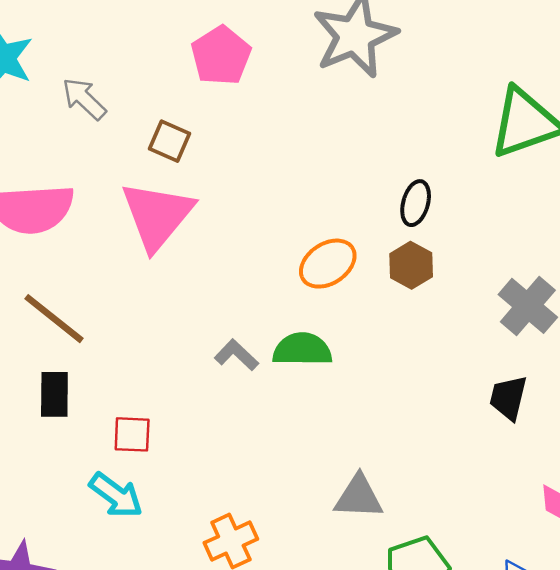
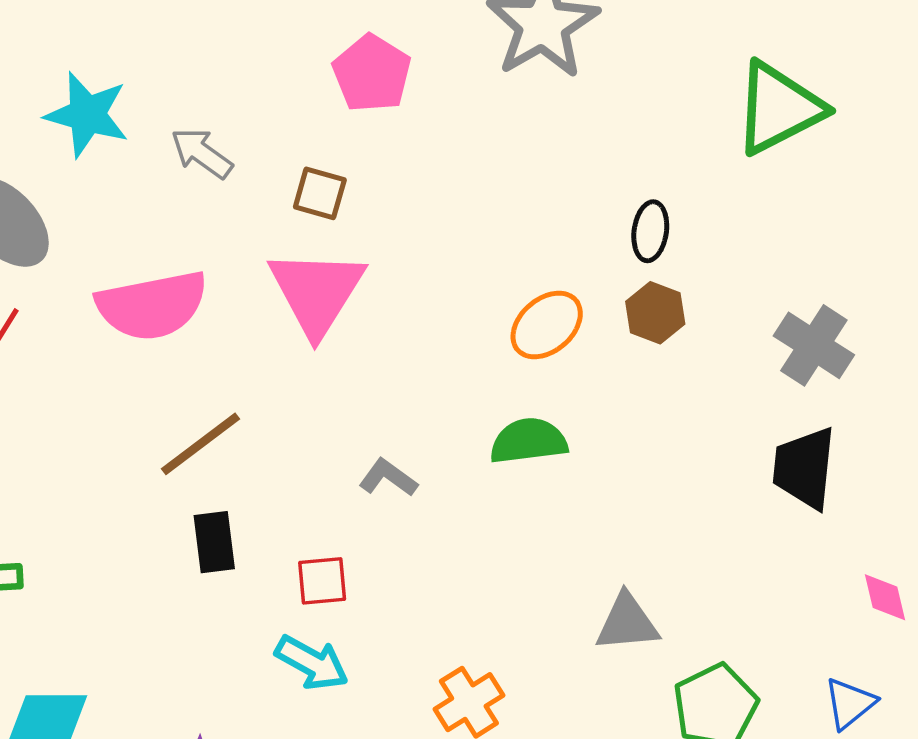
brown line: (54, 319) -> (200, 444), turned -68
gray L-shape: (236, 355) -> (388, 478), moved
black trapezoid: (508, 398) -> (804, 468), size x1.4

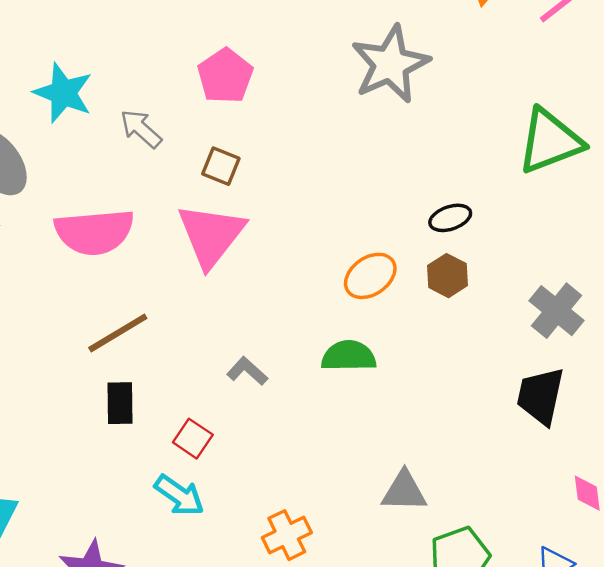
pink pentagon: (372, 73) -> (225, 76), moved
black ellipse: (650, 231) -> (450, 218), turned 57
red square: (322, 581) -> (193, 439), turned 33

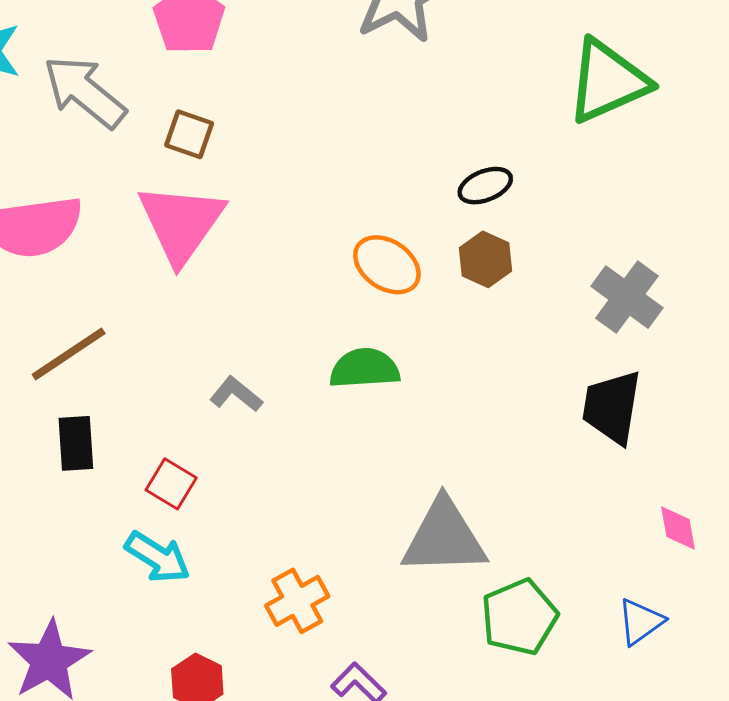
gray arrow: (141, 129) -> (85, 92), size x1.5
orange ellipse: (370, 276) -> (387, 265), turned 72
gray triangle: (404, 491) -> (444, 537), size x1.5

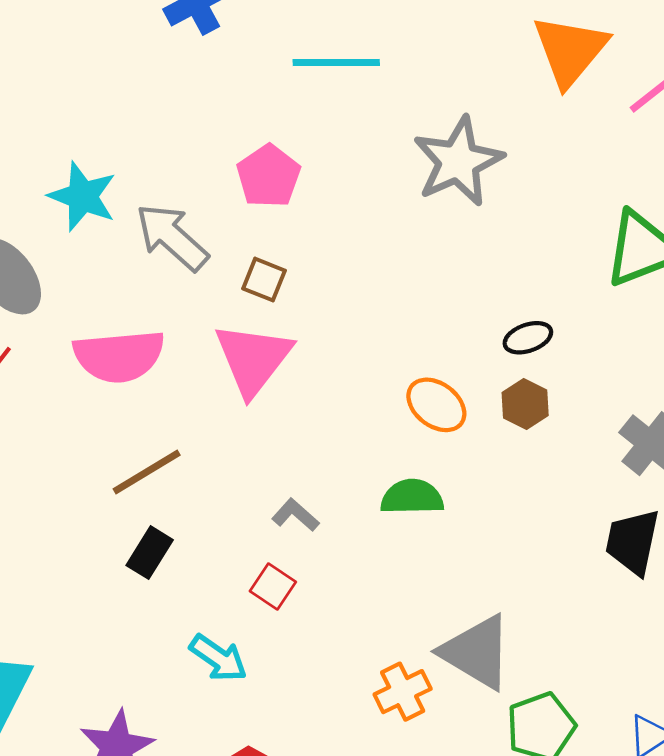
black rectangle: (76, 443) -> (150, 553), turned 33
red square: (171, 484) -> (273, 587), moved
gray triangle: (444, 537) -> (477, 652), turned 30
orange cross: (297, 601) -> (403, 692), moved

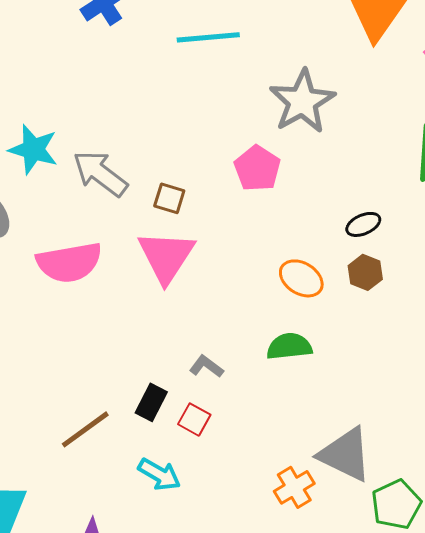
pink pentagon: (269, 176) -> (257, 168), moved
brown line: (147, 472) -> (85, 429), moved
black rectangle: (150, 553) -> (151, 402), moved

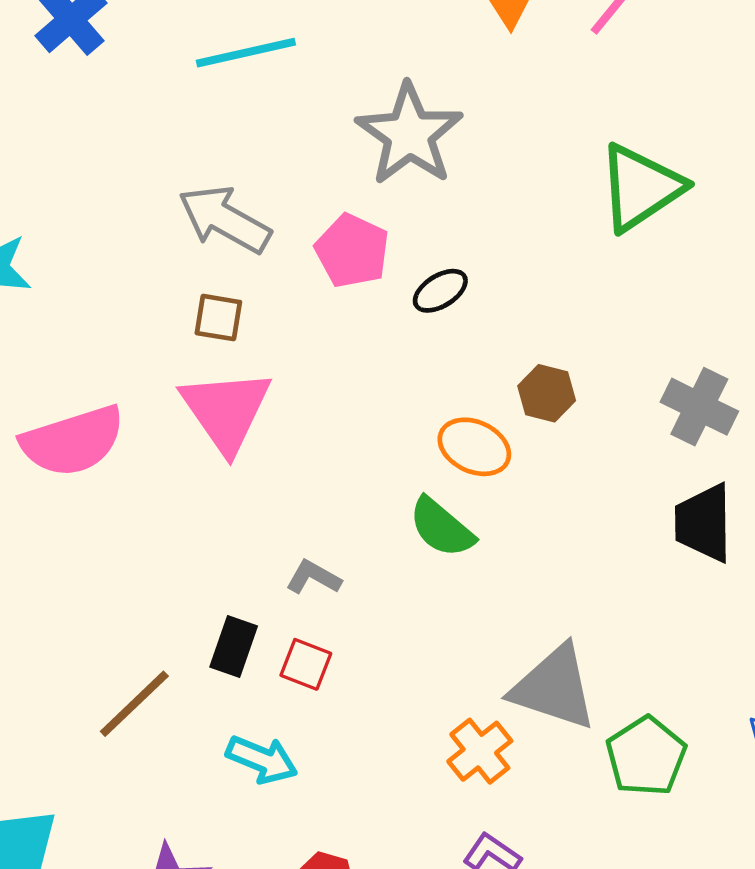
gray arrow: (100, 173) -> (225, 219), moved
black ellipse: (363, 224) -> (440, 291), moved
orange ellipse: (301, 278) -> (474, 447), moved
green semicircle: (289, 346) -> (441, 528), turned -126

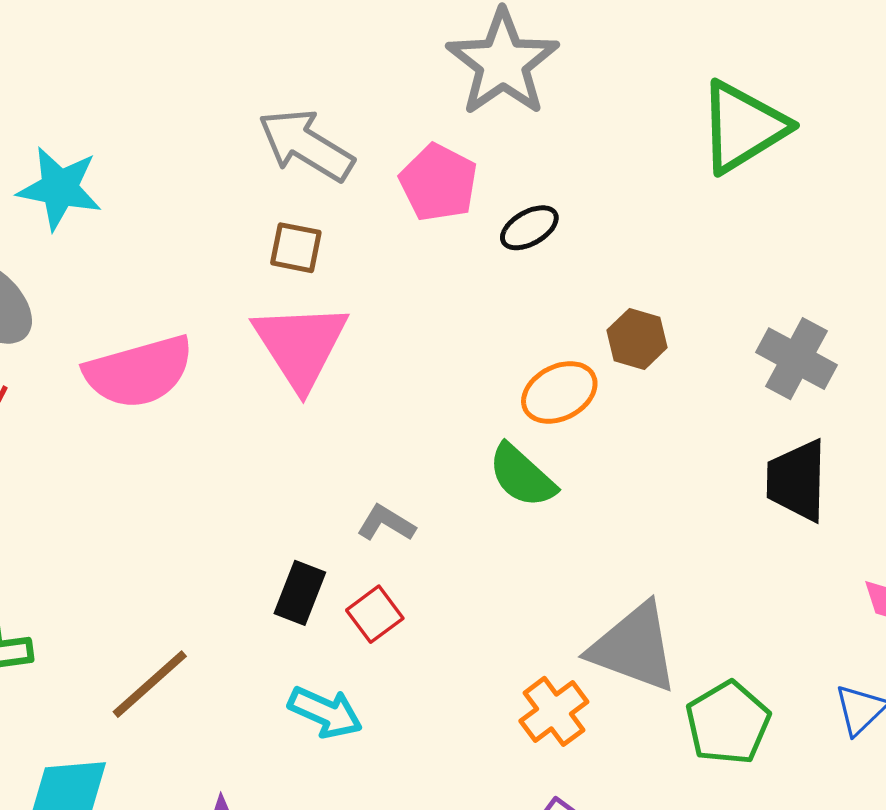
orange ellipse: (474, 447) -> (559, 392), turned -54
red square: (306, 664) -> (375, 614), turned 30
brown line: (134, 704) -> (150, 684), moved

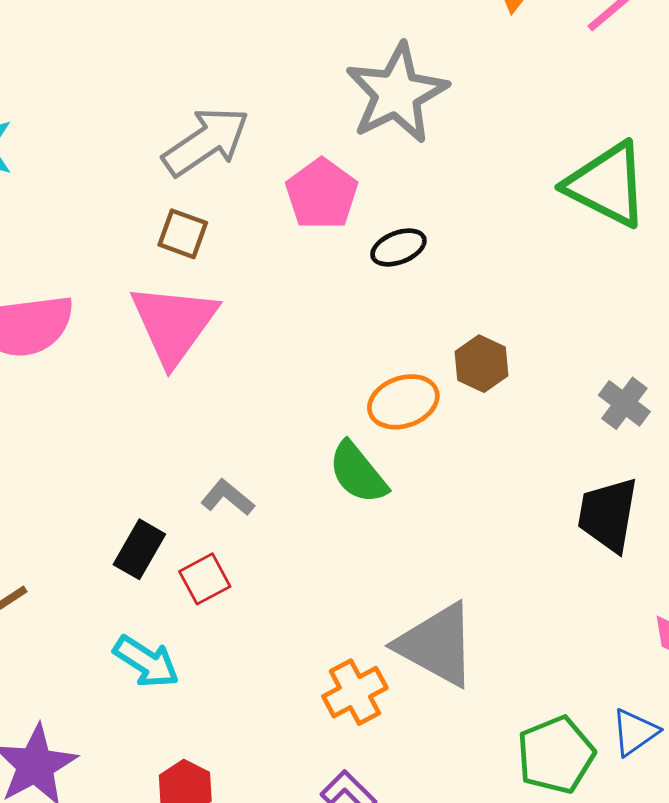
green triangle: (743, 127) -> (607, 185), turned 50
gray arrow: (306, 145) -> (206, 142), turned 106
gray cross: (796, 359) -> (624, 403), size x0.7
green pentagon: (728, 723) -> (556, 755), moved

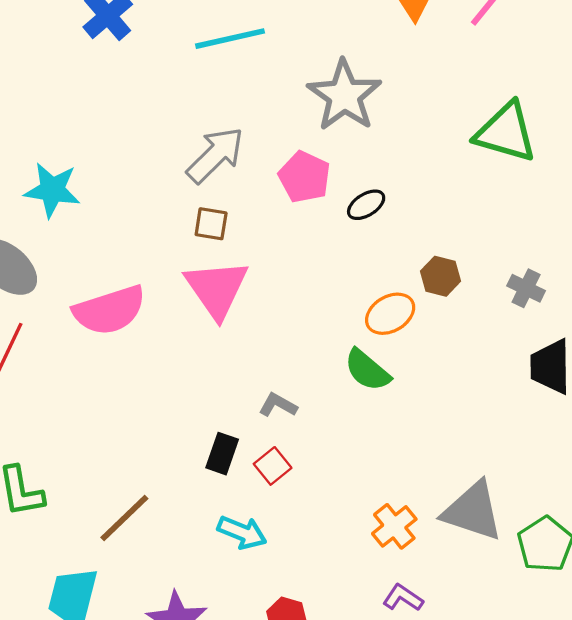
gray cross: (624, 403) -> (526, 288), moved
gray triangle: (437, 645) -> (473, 511), moved

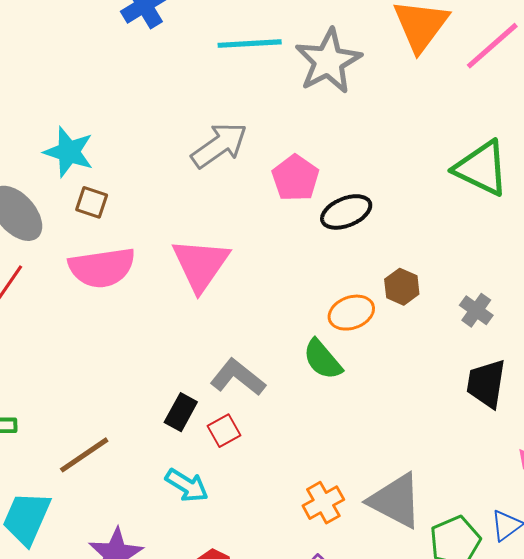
gray star: (344, 95) -> (328, 61), moved
black ellipse: (366, 205) -> (346, 212), size x1.4
brown square: (211, 224) -> (92, 202), moved
gray L-shape: (278, 405) -> (238, 377), size x1.6

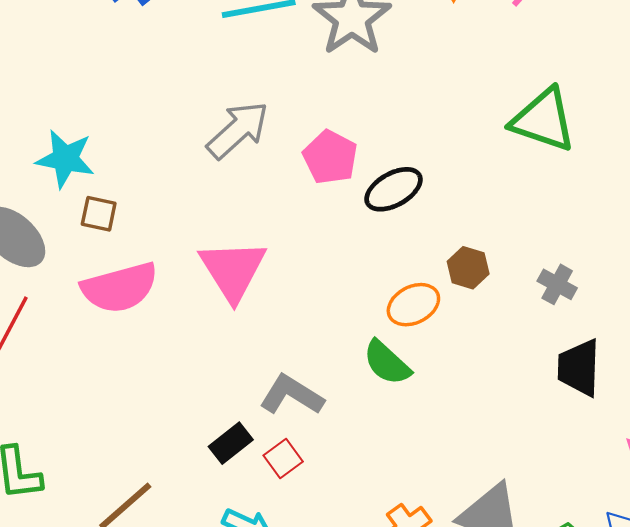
black rectangle: (181, 412) -> (231, 443), turned 30

